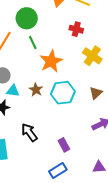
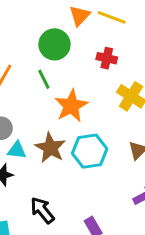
green circle: (27, 18) -> (55, 44), moved
brown star: (36, 90) -> (50, 148), size x1.5

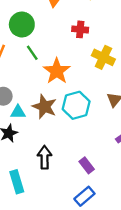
green circle: (55, 44) -> (22, 24), moved
black arrow: (42, 210) -> (45, 157), turned 45

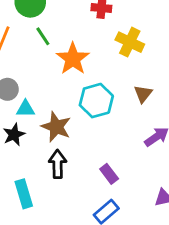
brown star: (44, 107) -> (56, 127), moved

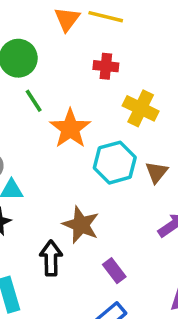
cyan hexagon: (96, 101) -> (115, 163), moved
brown star: (56, 127) -> (81, 225), moved

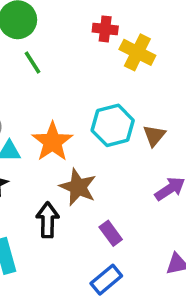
yellow cross: (141, 108) -> (137, 52), moved
orange star: (70, 129) -> (52, 142), moved

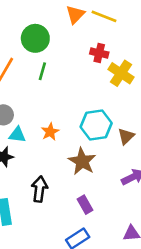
green line: (32, 62) -> (42, 71), turned 42
orange star: (52, 142) -> (50, 132), size x0.6
brown star: (78, 187) -> (82, 161), moved

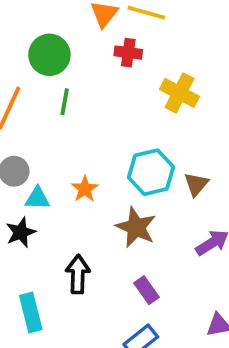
red cross: (99, 53) -> (128, 53), moved

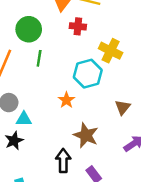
cyan hexagon: (151, 172) -> (88, 74), moved
orange star: (85, 189) -> (66, 100), moved
black arrow: (78, 274) -> (63, 161), moved

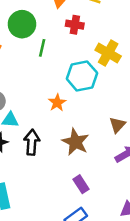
green line: (39, 58) -> (42, 48), moved
brown triangle: (123, 107) -> (117, 125), moved
black arrow: (63, 161) -> (32, 142), moved

